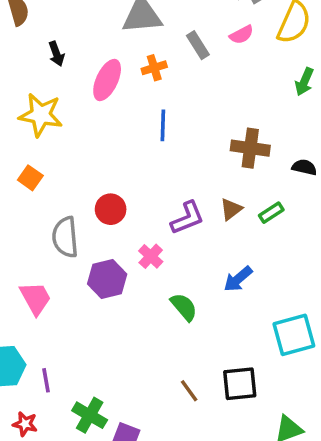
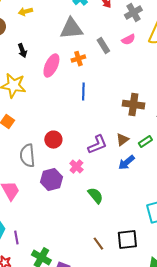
blue arrow: (238, 279) -> (126, 163), moved

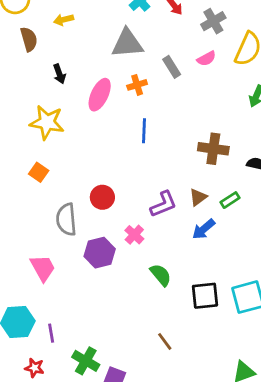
black square: (127, 240) -> (205, 296), moved

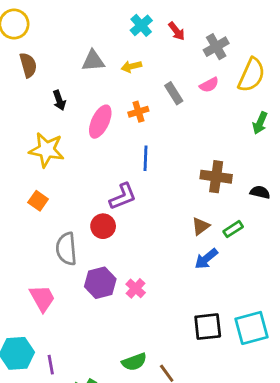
yellow arrow: (64, 20) -> (131, 66), moved
gray triangle: (127, 43) -> (93, 61), moved, size x0.7
purple L-shape: (163, 204) -> (123, 196), moved
pink cross: (134, 235) -> (136, 288), moved
green semicircle: (161, 275) -> (134, 362), moved, turned 110

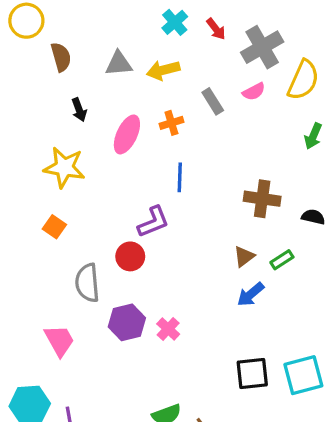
gray cross: (216, 47) -> (262, 47), size x1.4
brown semicircle: (28, 65) -> (61, 57), moved
yellow arrow: (131, 66) -> (163, 70), size x1.4

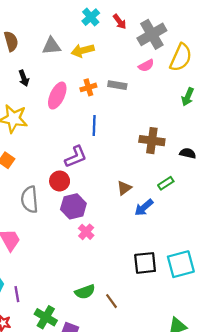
gray rectangle: (213, 101) -> (117, 85), moved, turned -48
brown triangle: (244, 256) -> (124, 188), moved
purple hexagon: (127, 322) -> (73, 206), moved

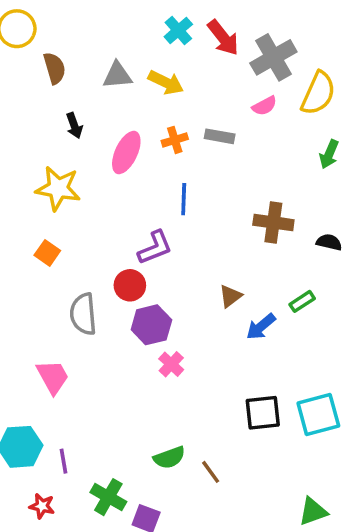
red arrow: (120, 22) -> (223, 38), size x1.5
yellow arrow: (83, 51) -> (166, 83), turned -140
green rectangle: (166, 183) -> (302, 301), moved

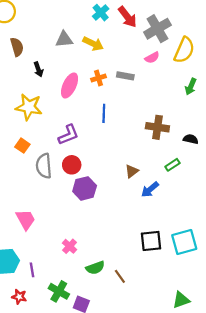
brown semicircle: (55, 68) -> (17, 47), moved
purple L-shape: (155, 248) -> (68, 135), moved
green rectangle: (302, 301) -> (172, 165), moved
gray semicircle: (83, 314) -> (44, 166), moved
pink cross: (171, 364) -> (70, 246), moved

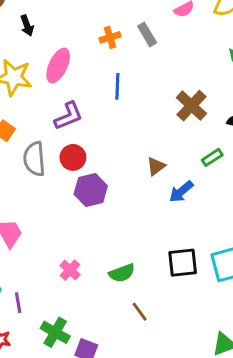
gray rectangle: (125, 76) -> (147, 34), turned 49
pink ellipse: (70, 85) -> (58, 66), moved
brown cross: (157, 127) -> (191, 106), turned 35
green semicircle: (95, 268) -> (122, 273), moved

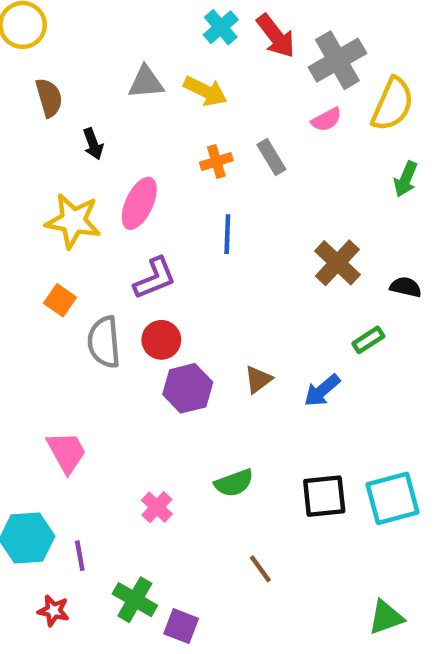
brown triangle: (156, 166) -> (258, 379), moved
green semicircle: (122, 273) -> (234, 483), moved

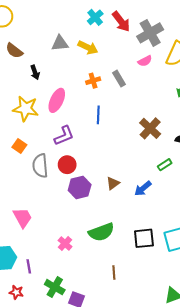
brown semicircle: (49, 98) -> (14, 51), turned 144
green semicircle: (234, 483) -> (101, 232), size x1.4
brown line: (260, 569) -> (114, 273), turned 32

